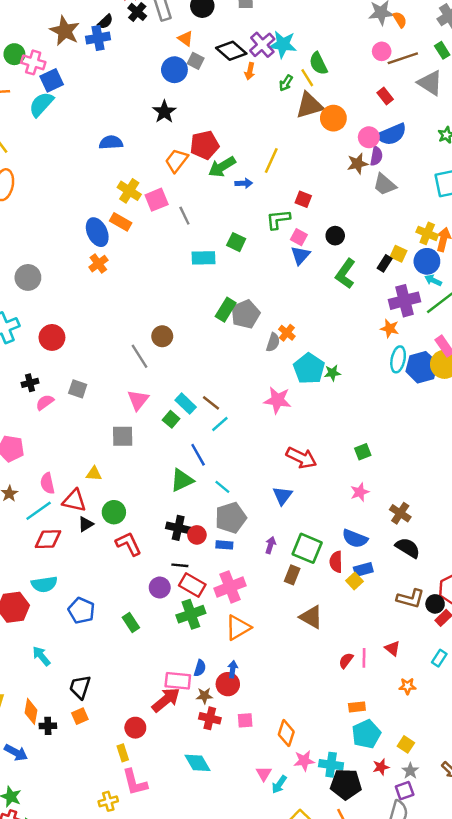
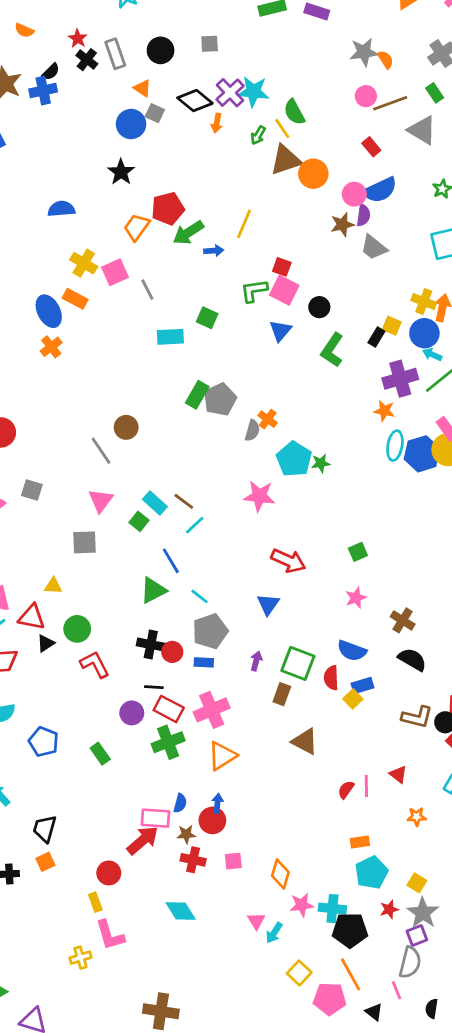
pink square: (299, 237) -> (284, 290), moved, size x1.5
gray star: (410, 771) -> (423, 913), size x1.6

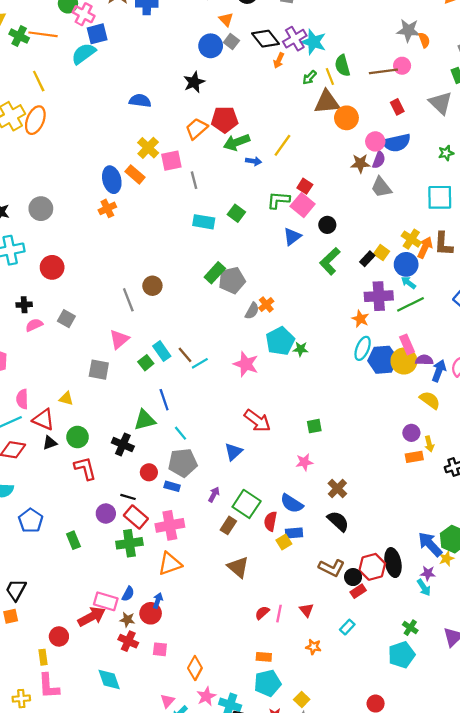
brown line: (390, 103) -> (383, 71), moved
cyan line: (195, 525) -> (200, 363), moved
black cross: (151, 645) -> (123, 445), moved
pink star: (302, 905) -> (206, 696), turned -30

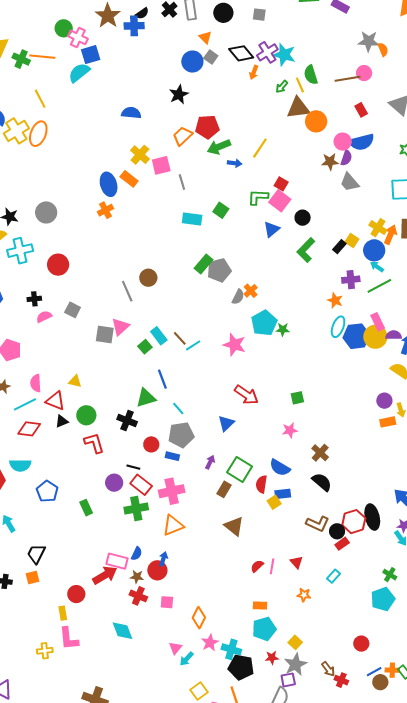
purple cross: (379, 296) -> (351, 280), size x0.7
gray square: (99, 370) -> (105, 334), moved

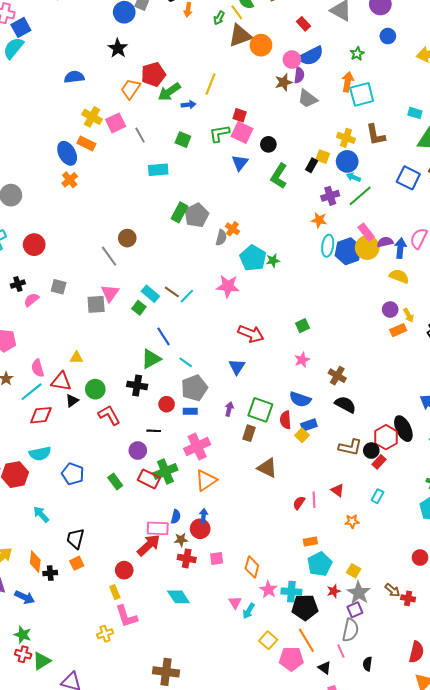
green square: (221, 210) -> (183, 140), moved
orange arrow: (390, 235) -> (348, 82), moved
red rectangle: (141, 485) -> (149, 479), moved

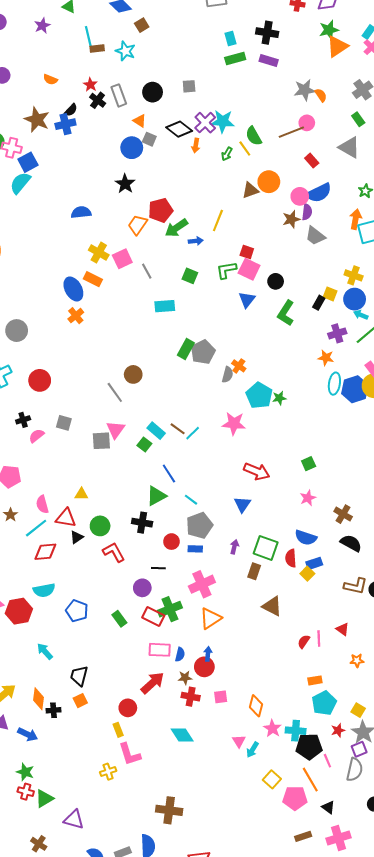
brown triangle: (240, 36) -> (250, 190), moved, size x0.7
pink rectangle: (158, 528) -> (160, 650), moved
pink line: (341, 651) -> (327, 761), moved

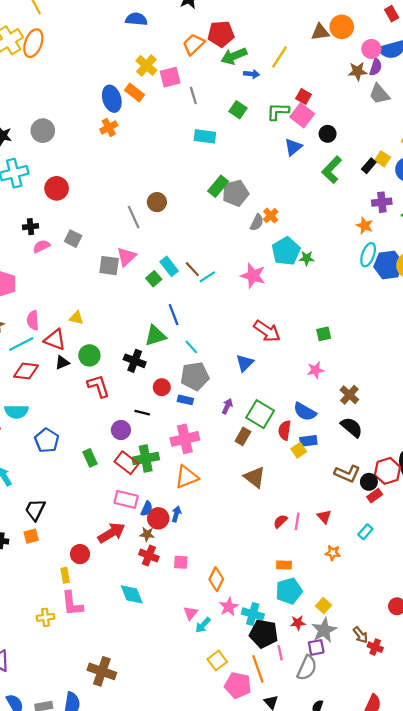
red circle: (204, 667) -> (158, 518), moved

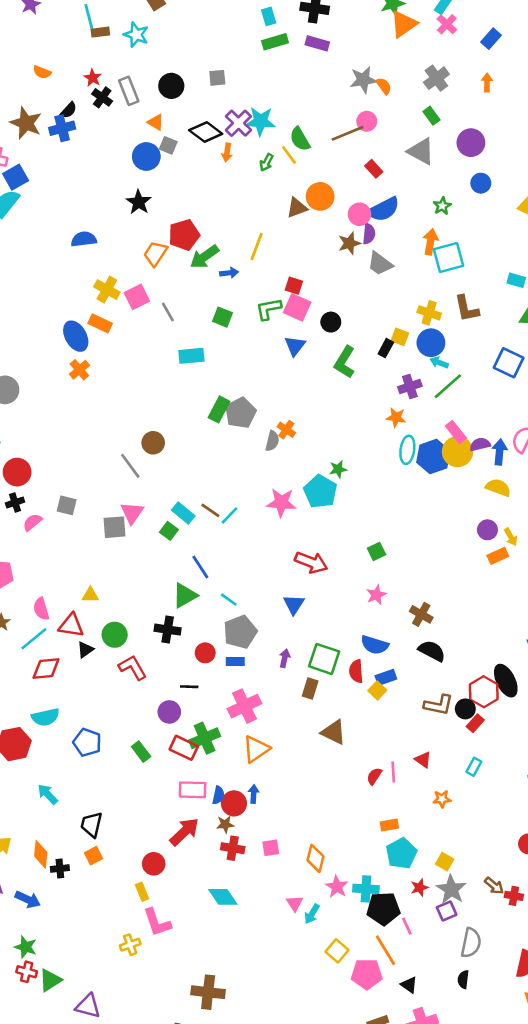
red circle: (57, 188) -> (17, 472), moved
cyan pentagon: (286, 251) -> (320, 492), moved
gray semicircle: (307, 668) -> (471, 943), moved

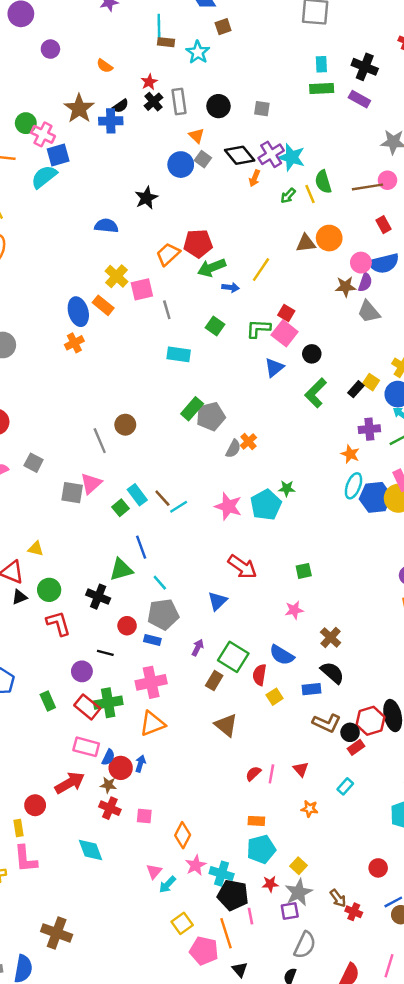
black star: (139, 202) -> (146, 198), moved
blue rectangle: (386, 677) -> (311, 689), moved

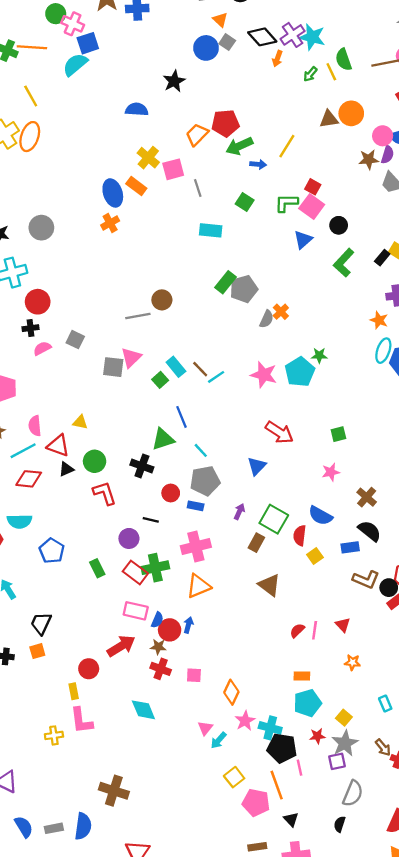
gray line: (100, 441) -> (138, 316), turned -75
cyan rectangle: (345, 786) -> (385, 703), moved, turned -63

